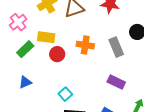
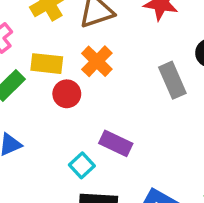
orange cross: (85, 45) -> (97, 61), moved, turned 36
purple rectangle: (116, 82) -> (116, 143), moved

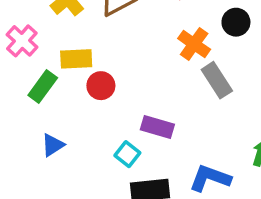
orange cross: (97, 61) -> (194, 44), moved
gray rectangle: (172, 80) -> (217, 80), moved

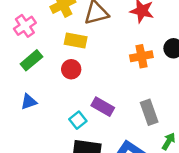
orange cross: (194, 44) -> (141, 56), turned 30
yellow rectangle: (76, 59) -> (76, 41), moved
gray rectangle: (217, 80) -> (149, 112), moved

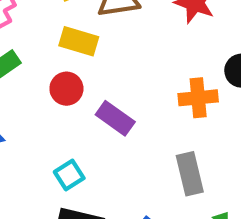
orange cross: (141, 56) -> (198, 98), moved
purple rectangle: (103, 107) -> (115, 118), moved

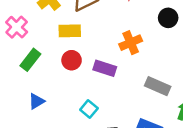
orange cross: (198, 98) -> (131, 43), moved
gray rectangle: (190, 174) -> (158, 86), turned -35

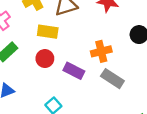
gray rectangle: (158, 86) -> (112, 79), moved

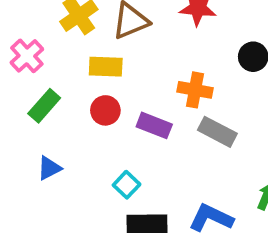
orange cross: (101, 51) -> (195, 90), turned 30

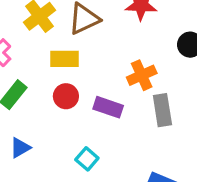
orange cross: (195, 90) -> (142, 75), turned -32
gray rectangle: (217, 132) -> (162, 110), turned 56

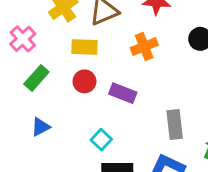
orange cross: (142, 75) -> (144, 47), moved
gray rectangle: (162, 110) -> (175, 125), moved

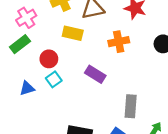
green rectangle: (36, 78) -> (20, 44), moved
red circle: (84, 81) -> (49, 59), moved
cyan square: (101, 140) -> (54, 79), moved

